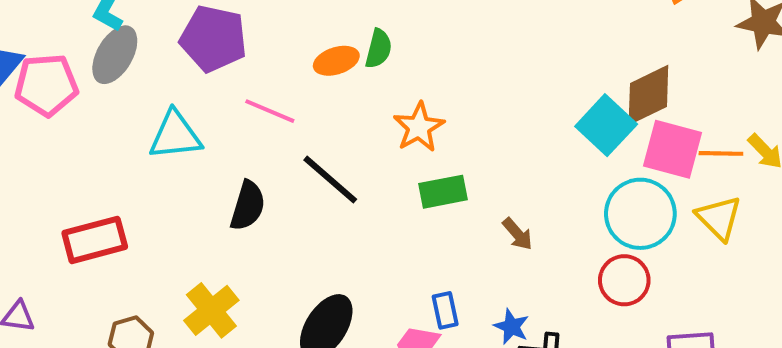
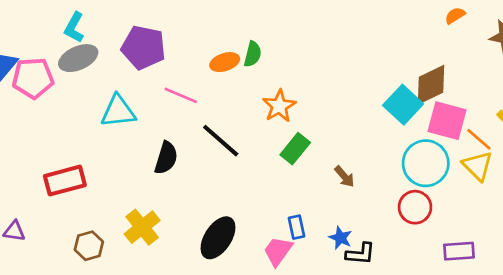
gray ellipse: (115, 55) -> (78, 58), turned 36
orange line: (721, 153) -> (479, 139), moved, turned 40
green rectangle: (443, 192) -> (295, 149), turned -40

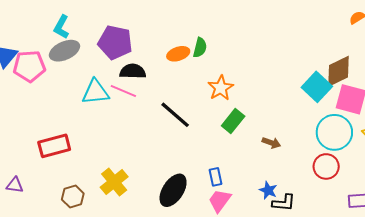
pink line: (181, 95) -> (123, 91), moved
black semicircle: (166, 158) -> (133, 71), moved, turned -105
brown arrow: (344, 177) -> (271, 143), turned -30
blue rectangle: (297, 227) -> (215, 177), moved

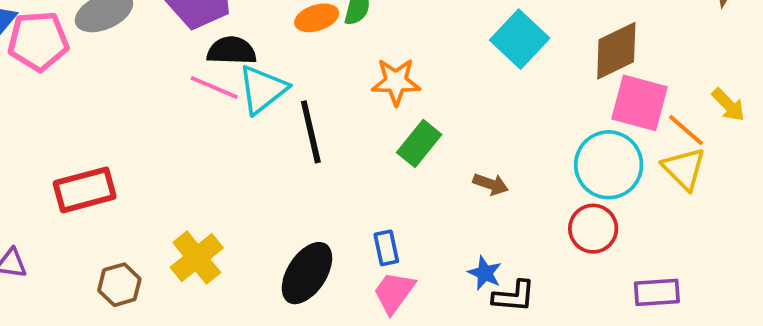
cyan square: (317, 87) -> (520, 39), moved
orange star: (221, 88) -> (396, 82), turned 30
cyan triangle: (96, 92) -> (262, 89), moved, turned -32
black line: (175, 115) -> (311, 132), turned 36

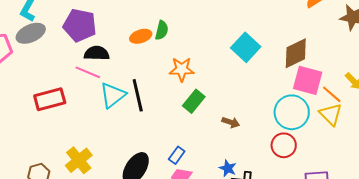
cyan triangle: (262, 89) -> (113, 95), moved
red rectangle: (85, 190) -> (50, 99), moved
blue rectangle: (386, 248) -> (177, 155), turned 48

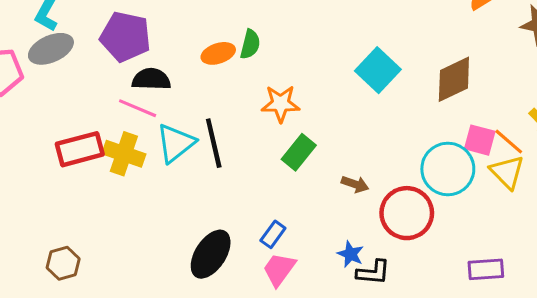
pink square: (308, 80) -> (480, 140), moved, size x0.7
red circle: (284, 145) -> (407, 213), moved, size x1.4
yellow cross: (79, 160) -> (124, 154), moved, turned -32

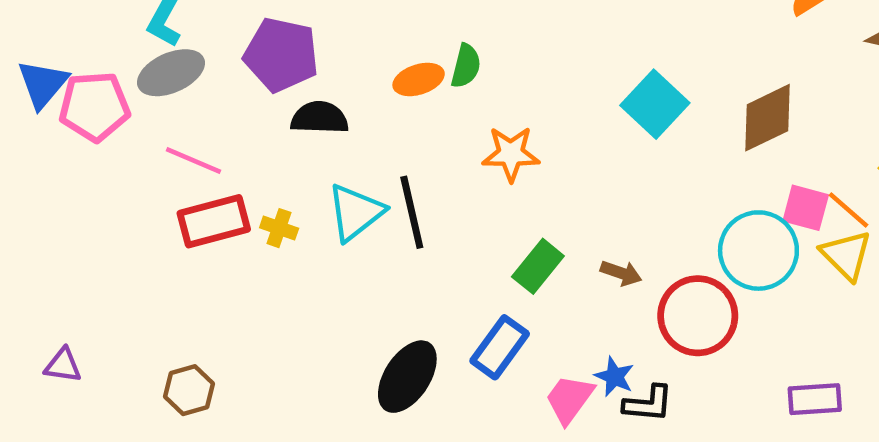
pink line: (138, 108) -> (193, 160), moved
green rectangle: (299, 152) -> (538, 266), moved
yellow cross: (124, 154) -> (279, 228), size x0.6
blue rectangle: (273, 234) -> (500, 347), size x1.5
pink trapezoid: (279, 269) -> (569, 399), moved

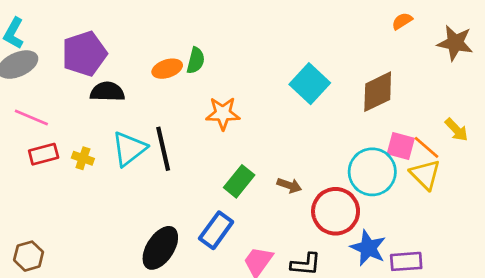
purple pentagon: (281, 55) -> (84, 54), turned -30
red rectangle: (214, 221) -> (44, 154), size x0.7
blue star: (614, 377) -> (368, 248), moved, size x1.5

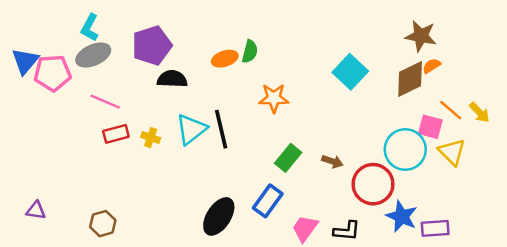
orange semicircle: (402, 21) -> (432, 66), moved
brown star: (455, 43) -> (421, 36), moved
orange line: (427, 147) -> (451, 110), moved

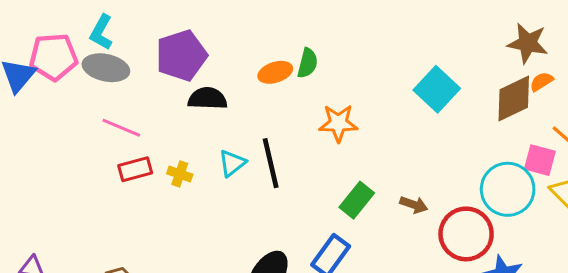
gray ellipse: (93, 55) -> (106, 68), turned 36
pink pentagon: (53, 73) -> (54, 57), moved
cyan triangle: (191, 129) -> (232, 163), size x0.7

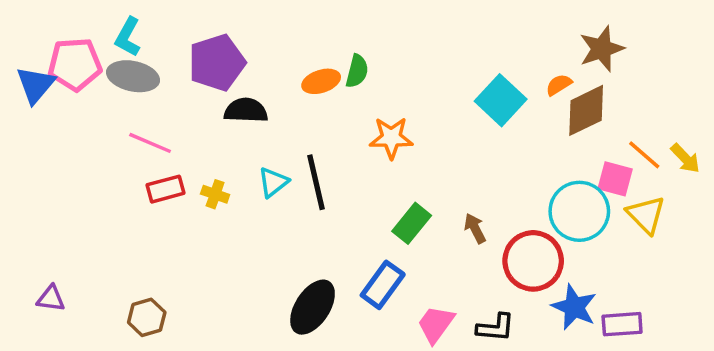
brown star: (528, 43) -> (602, 49), turned -30
orange semicircle: (541, 82) -> (559, 85), moved
brown arrow: (414, 205) -> (475, 228), turned -136

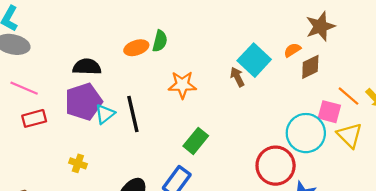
purple pentagon: (217, 63) -> (84, 102), moved
brown diamond: (586, 110) -> (310, 67), size x0.7
yellow cross: (215, 194) -> (78, 163), moved
brown arrow: (475, 228) -> (237, 77), moved

